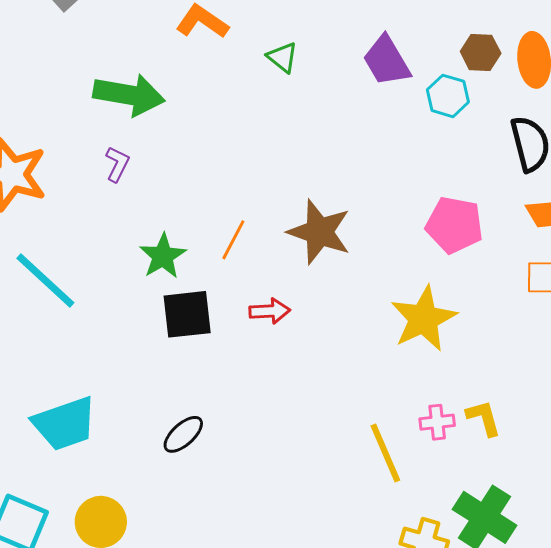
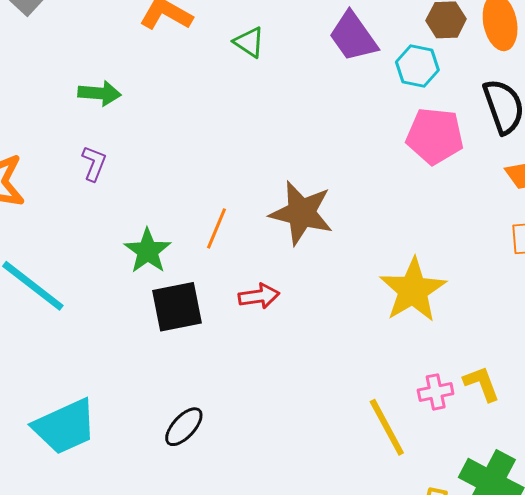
green arrow: (129, 95) -> (100, 93), size x0.6
pink pentagon: (454, 225) -> (435, 136), moved

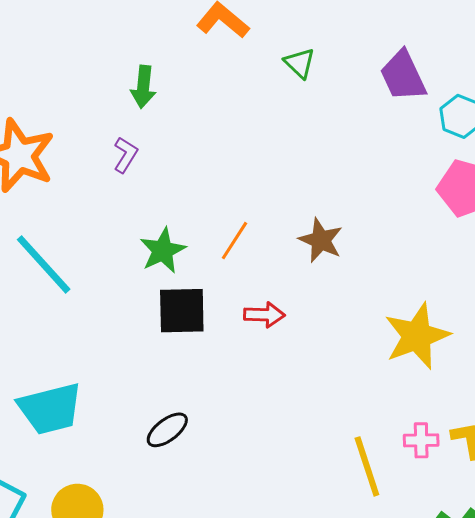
green arrow: (100, 93) -> (143, 87), turned 81
brown star: (301, 213) -> (321, 240), size x0.7

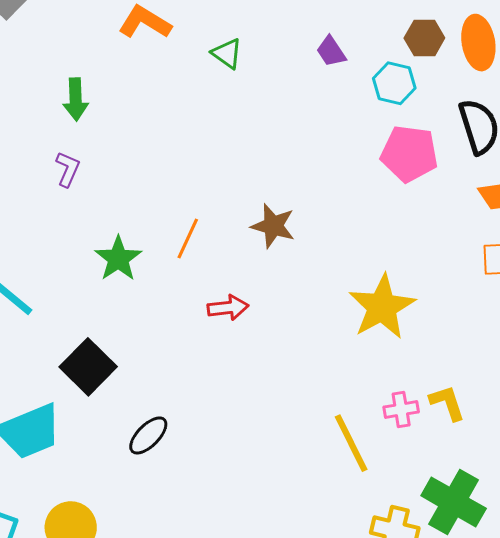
purple trapezoid: (403, 76) -> (331, 51), size x0.6
black square: (182, 311) -> (88, 367), moved, turned -36

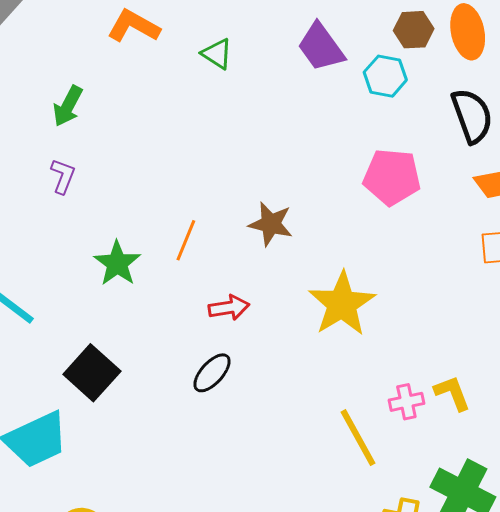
purple trapezoid: (331, 51) -> (321, 47), size x1.6
green arrow: (76, 99) -> (68, 106), turned 33
pink pentagon: (409, 154) -> (392, 177), moved
yellow star: (382, 307) -> (342, 304), moved
black ellipse: (148, 435) -> (212, 373), moved

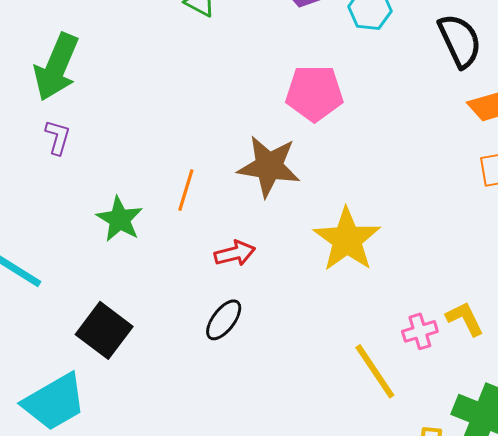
green arrow: (68, 106) -> (56, 67), size x1.6
pink pentagon: (392, 177) -> (314, 93), moved
brown star: (271, 224) -> (269, 166), size x1.4

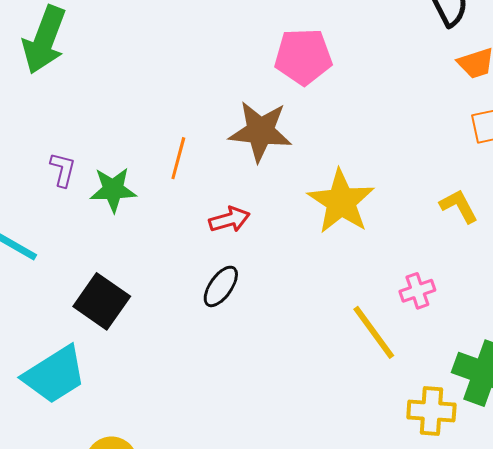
purple L-shape: (58, 137) -> (63, 170), moved
green star: (120, 219) -> (113, 190), turned -30
yellow L-shape: (465, 319) -> (459, 206), moved

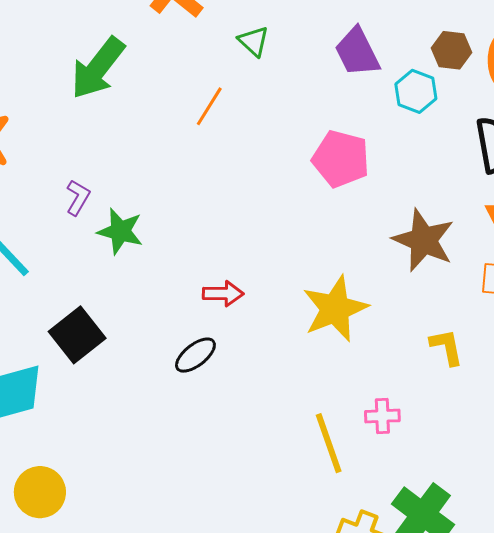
brown star: (260, 131) -> (423, 240), moved
orange line: (178, 158) -> (209, 106), moved

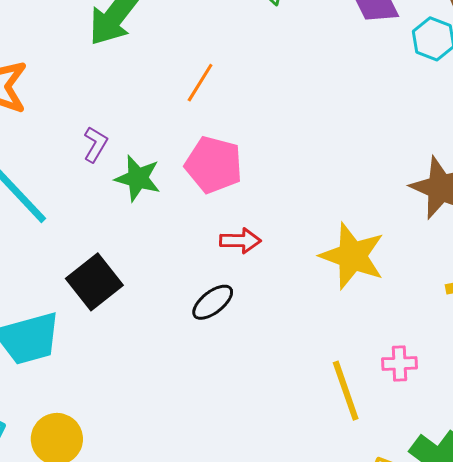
orange line: (209, 106) -> (200, 83), moved
pink pentagon: (341, 159) -> (214, 165), moved
yellow star: (335, 309) -> (352, 256), turned -30

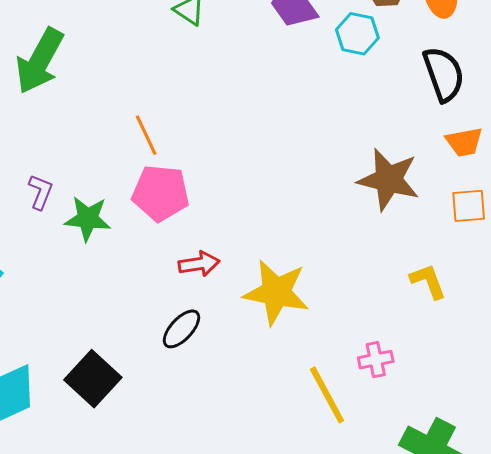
orange line: (200, 83) -> (146, 135), moved, turned -48
yellow star: (352, 256) -> (276, 292), moved
black square: (94, 282) -> (93, 379), moved

